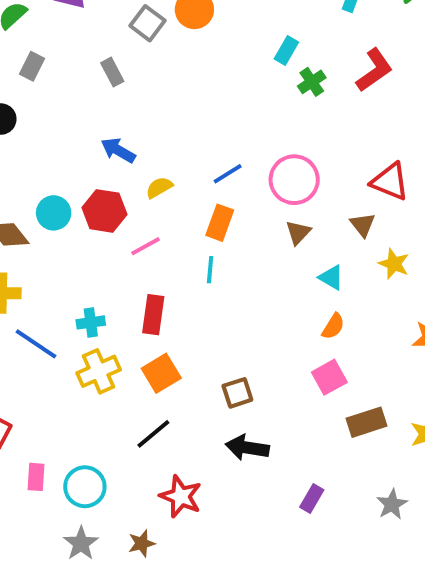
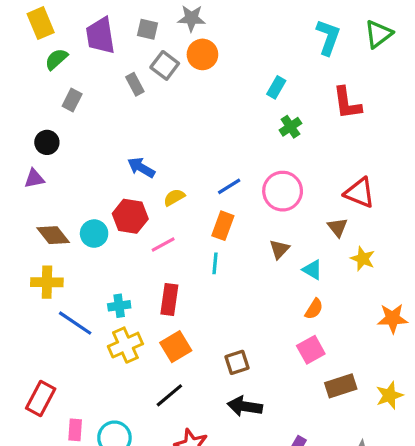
red L-shape: (374, 70) -> (347, 103), turned 117
gray rectangle: (112, 72) -> (135, 84), moved
green cross: (312, 82) -> (290, 127), moved
cyan circle: (54, 213) -> (94, 234), moved
brown triangle: (298, 232) -> (279, 249), moved

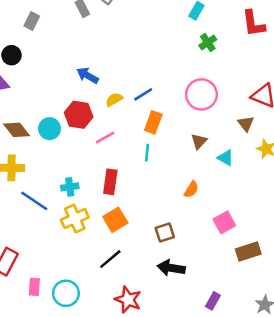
blue line: (229, 186) -> (143, 94), moved
orange semicircle: (314, 309) -> (191, 189), moved

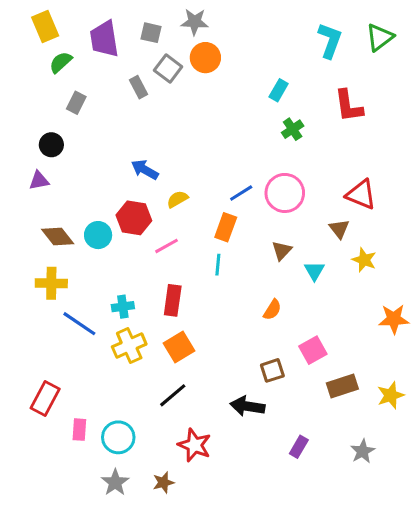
blue line: (143, 94) -> (241, 193), moved
cyan triangle: (226, 158) -> (314, 271), turned 30
brown square: (165, 232) -> (272, 370), moved

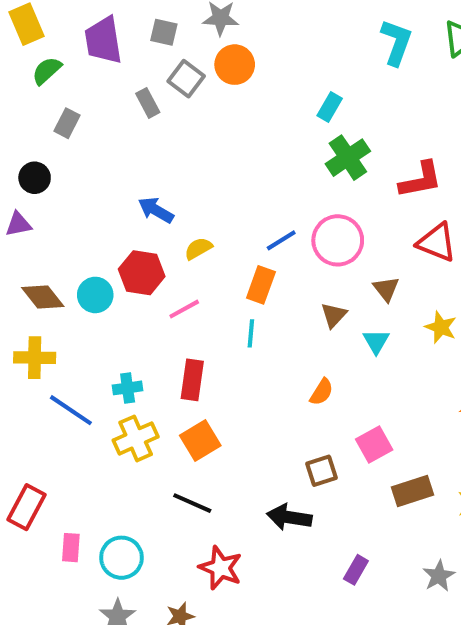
red L-shape: (349, 106) -> (421, 180), moved, turned -93
green cross: (293, 129) -> (348, 158), size x1.5
brown triangle: (339, 229) -> (386, 289), moved
black line: (173, 395) -> (192, 503), turned 64

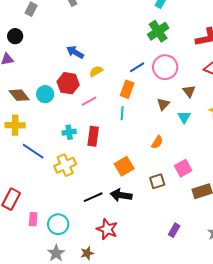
green cross: (348, 158) -> (158, 31), moved
cyan cross: (128, 388) -> (69, 132), moved
orange square: (200, 440) -> (124, 166), moved
black line: (192, 503) -> (93, 197), turned -48
black arrow: (289, 517) -> (121, 195), moved

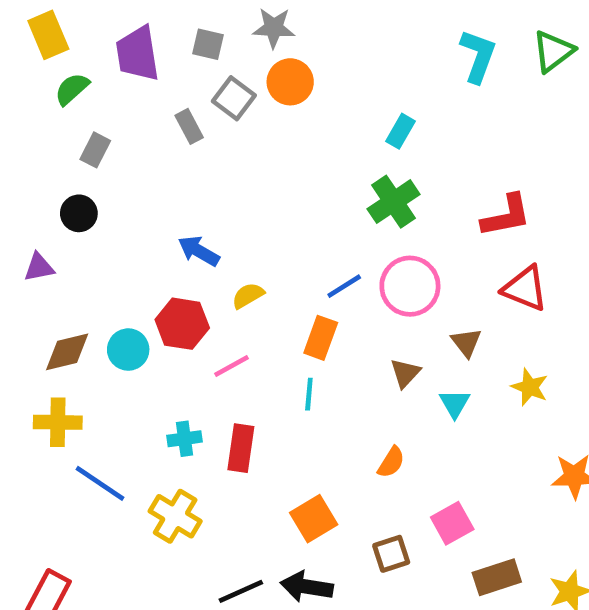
black circle: (15, 36) -> (79, 213), moved
brown diamond: (19, 95) -> (67, 352), turned -65
yellow cross: (65, 165) -> (175, 516), turned -35

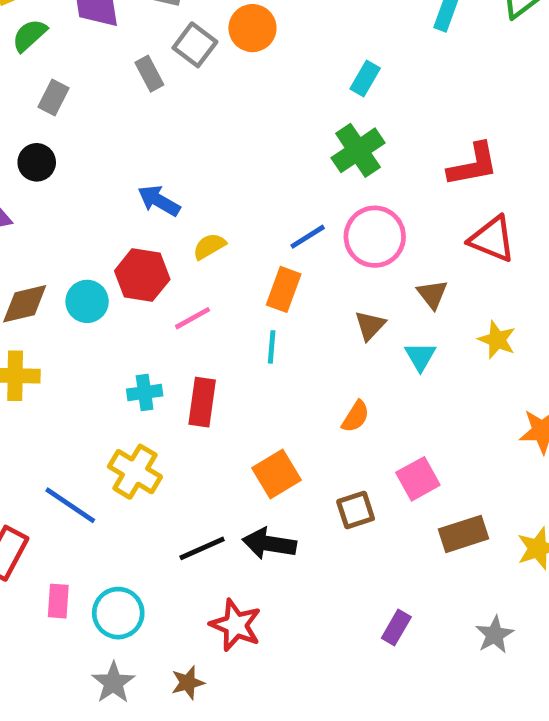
blue line: (100, 483) -> (70, 505), moved

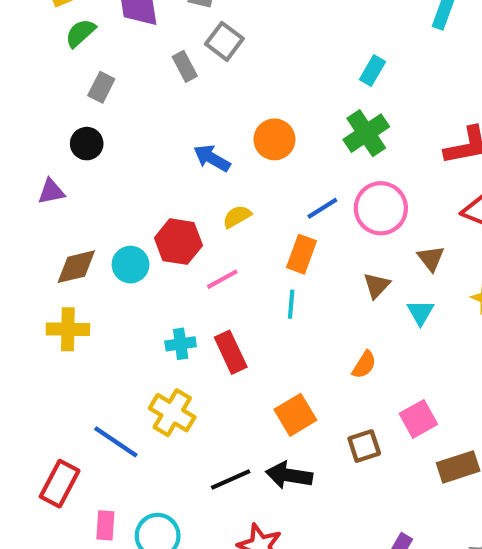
orange circle: (252, 28) -> (274, 139), moved
blue arrow: (159, 201) -> (212, 158), moved
red rectangle: (202, 402) -> (231, 352), turned -33

